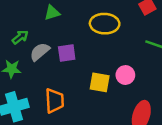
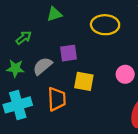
gray semicircle: (40, 52) -> (43, 66), moved
yellow square: (100, 82) -> (84, 81), moved

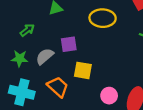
pink circle: (125, 74) -> (109, 96), moved
orange trapezoid: (57, 99) -> (58, 87), turned -45
cyan cross: (18, 105) -> (22, 92), turned 30

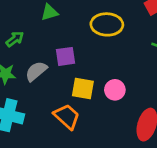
orange trapezoid: (58, 87) -> (67, 117), moved
pink circle: (109, 96) -> (115, 90), moved

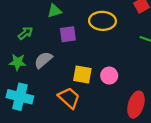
purple square: (66, 56) -> (68, 34), moved

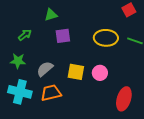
yellow ellipse: (102, 21) -> (106, 38), moved
gray semicircle: (43, 60) -> (45, 69), moved
orange trapezoid: (69, 98) -> (51, 93), moved, turned -55

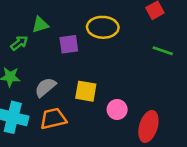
green triangle: (51, 15) -> (40, 25), moved
yellow ellipse: (106, 38) -> (103, 27), moved
pink circle: (100, 73) -> (117, 109), moved

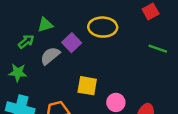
purple square: (69, 44) -> (72, 43), turned -36
gray semicircle: (45, 87) -> (50, 56), moved

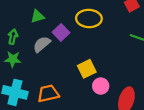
green arrow: (26, 41) -> (13, 37), moved, turned -40
yellow square: (87, 86) -> (87, 69), moved, turned -36

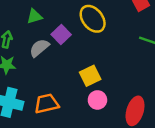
yellow ellipse: (89, 18) -> (93, 19), turned 50
pink circle: (101, 86) -> (97, 100), moved

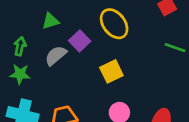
yellow square: (90, 76) -> (111, 71), moved

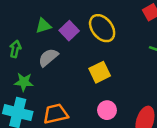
purple square: (80, 41) -> (69, 31), moved
green star: (20, 74) -> (24, 82), moved

